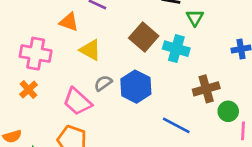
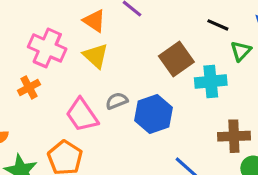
cyan cross: (176, 49) -> (211, 81), turned -35
yellow triangle: (90, 50) -> (96, 56), moved

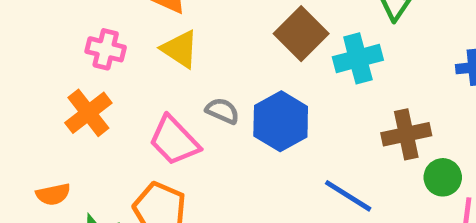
pink cross: (47, 48) -> (106, 49), size x0.7
orange cross: (29, 87) -> (88, 113), size x1.4
gray semicircle: (117, 101) -> (222, 111), turned 55

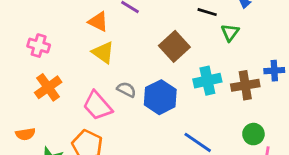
pink cross: (106, 49) -> (39, 46), moved
cyan cross: (358, 58) -> (207, 81), moved
brown cross: (406, 134) -> (245, 85), moved

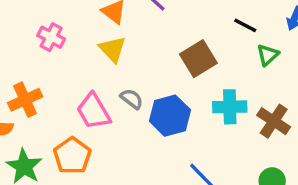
pink cross: (39, 46) -> (51, 37), moved
brown cross: (245, 85) -> (274, 121), turned 32
orange cross: (48, 87) -> (25, 100), moved

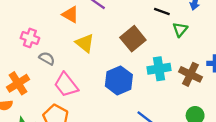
yellow triangle: (113, 49) -> (85, 43), moved
gray semicircle: (132, 99) -> (47, 58), moved

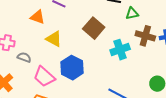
green triangle: (180, 30) -> (132, 13), turned 48
brown cross: (190, 74) -> (145, 36), moved
blue hexagon: (119, 80) -> (72, 68), moved

